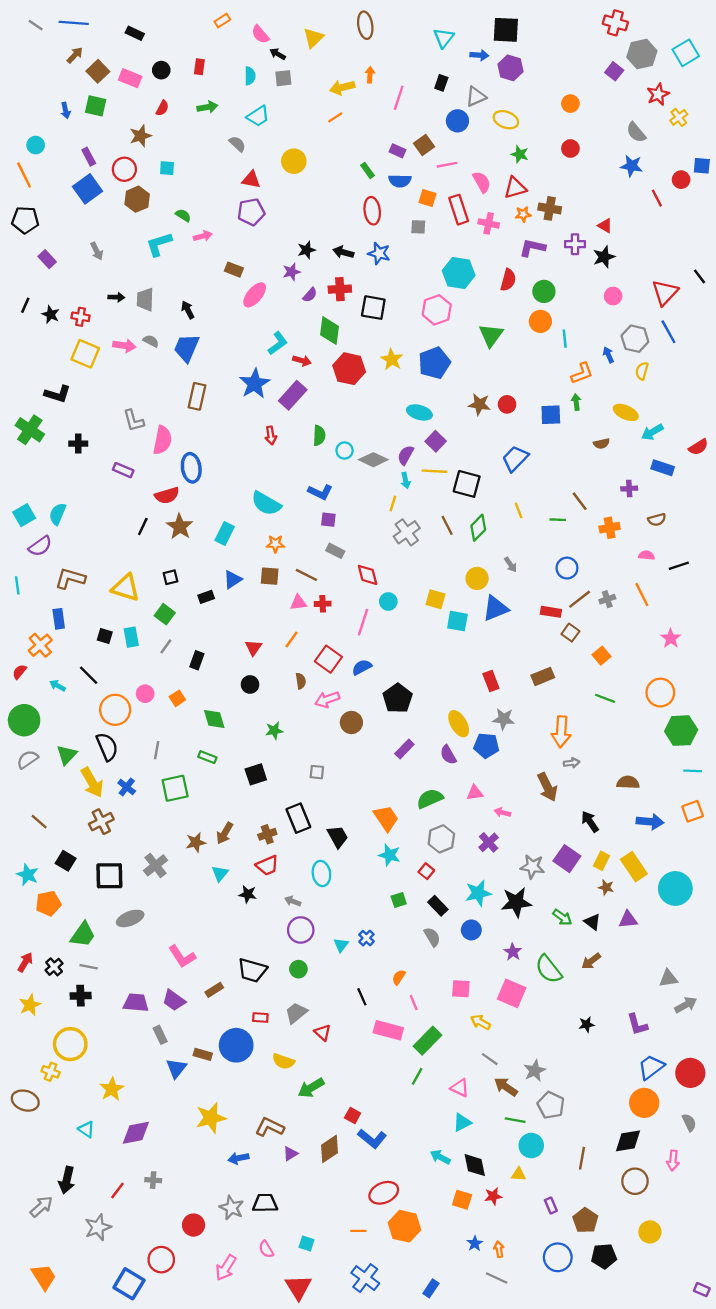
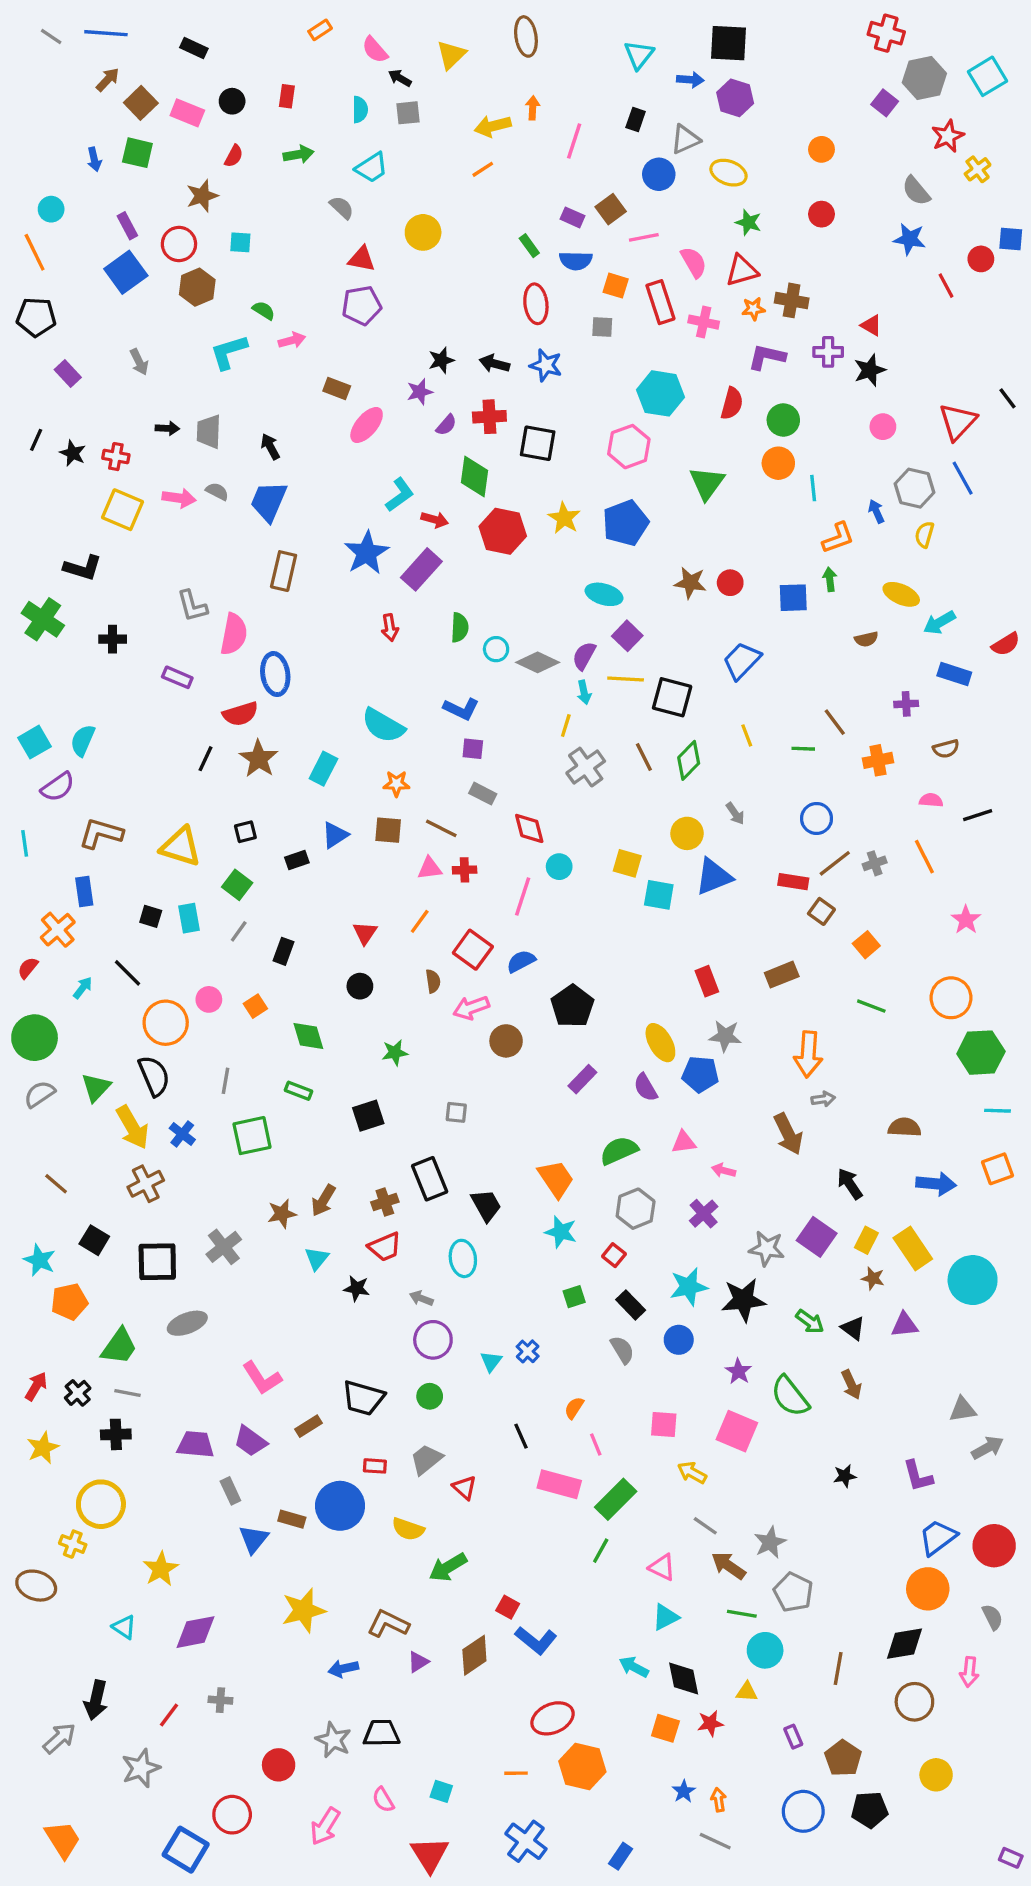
cyan arrow: (58, 686) -> (83, 988), turned 98
brown arrow: (591, 961) -> (851, 1385), turned -78

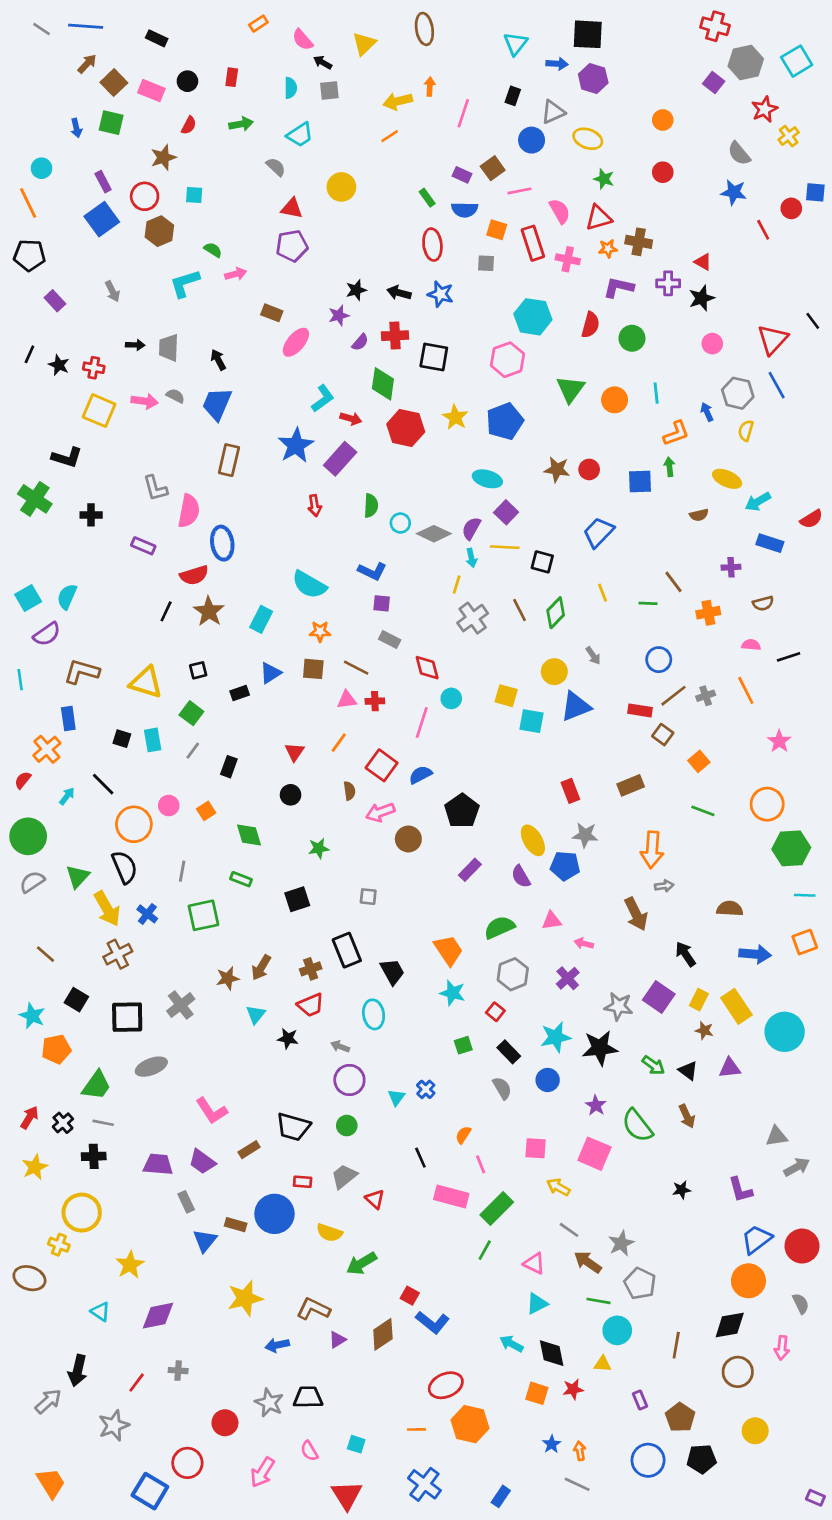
orange circle: (778, 463) -> (615, 400), moved
black square: (672, 697) -> (542, 562), size x0.7

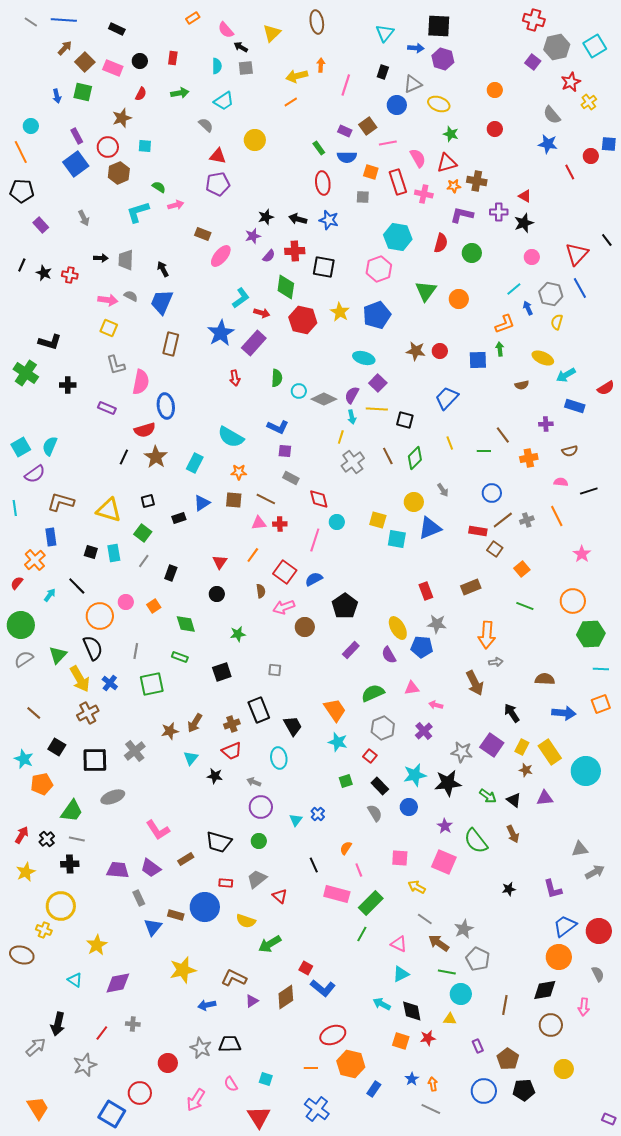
cyan line: (656, 393) -> (514, 289), moved, turned 56
yellow square: (99, 411) -> (109, 328), moved, size x0.7
blue rectangle: (501, 1496) -> (374, 1089), moved

